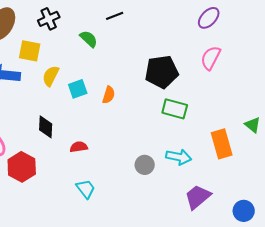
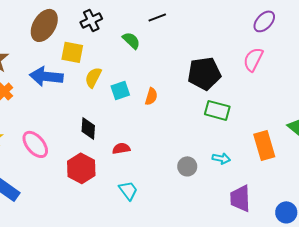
purple ellipse: (209, 18) -> (264, 21), moved
cyan arrow: (179, 157) -> (221, 158), size x0.7
red hexagon: (22, 167) -> (81, 168), moved
purple trapezoid: (198, 197) -> (240, 198), turned -52

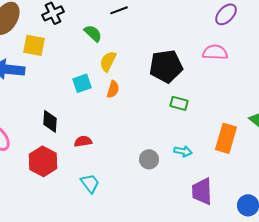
pink semicircle: (253, 59) -> (215, 52), turned 65
yellow semicircle: (93, 77) -> (108, 61), moved
green rectangle: (217, 110) -> (179, 103), size x0.7
orange rectangle: (264, 145) -> (226, 138), turned 32

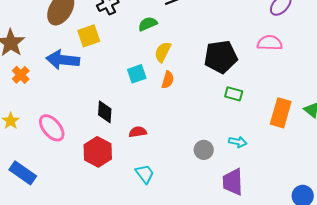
green semicircle: (93, 33) -> (148, 24), turned -66
yellow square: (34, 45) -> (89, 36), turned -30
orange rectangle: (226, 138) -> (281, 113), moved
purple trapezoid: (202, 191) -> (233, 182), moved

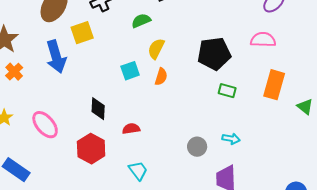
blue arrow: (63, 60) -> (56, 57), turned -112
orange rectangle: (281, 113) -> (274, 85), moved

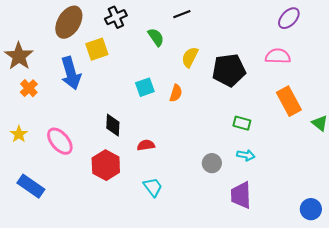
green semicircle: (141, 21) -> (156, 37), turned 78
yellow semicircle: (156, 49) -> (190, 57), moved
orange rectangle: (274, 85) -> (289, 101), turned -44
green rectangle: (227, 91) -> (242, 123), moved

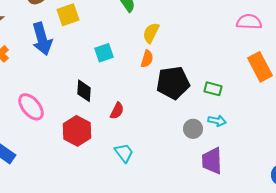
yellow semicircle: (190, 57) -> (151, 33), moved
black pentagon: (229, 70) -> (173, 83), moved
cyan square: (145, 87) -> (104, 53), moved
red semicircle: (146, 145) -> (117, 111), turned 126
gray circle: (212, 163) -> (193, 129), moved

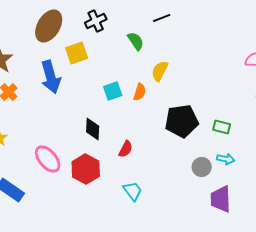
orange semicircle: (147, 59) -> (140, 92), moved
pink ellipse: (31, 107) -> (48, 159), moved

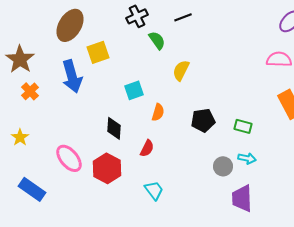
black cross: (96, 21) -> (137, 16), moved
orange semicircle: (140, 92) -> (158, 112), moved
black pentagon: (182, 121) -> (203, 120), size x0.7

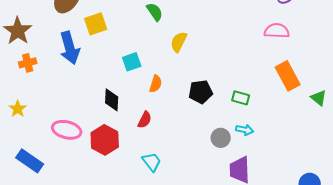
orange cross: (30, 91) -> (28, 63), turned 30
pink ellipse: (69, 158) -> (67, 130), turned -36

